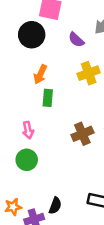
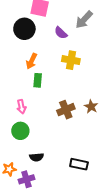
yellow cross: (89, 73) -> (71, 60), turned 30
black semicircle: (55, 206) -> (37, 157), moved, turned 64

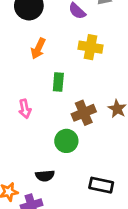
green rectangle: (38, 80) -> (58, 82), moved
green circle: (20, 131) -> (66, 141), moved

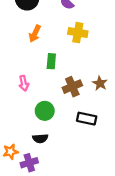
green circle: (66, 141) -> (45, 111), moved
black rectangle: (101, 185) -> (87, 119), moved

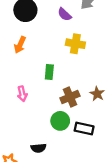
orange arrow: (35, 34) -> (20, 45), moved
green circle: (45, 111) -> (60, 121), moved

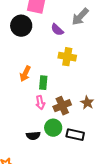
orange arrow: (20, 45) -> (25, 74), moved
pink arrow: (22, 94) -> (40, 103), moved
black semicircle: (38, 148) -> (33, 136), moved

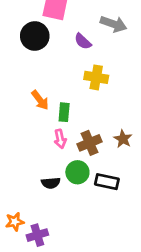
gray arrow: (80, 17) -> (114, 24), turned -114
orange arrow: (25, 74) -> (40, 100), turned -63

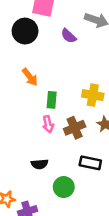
yellow cross: (96, 77) -> (93, 95), moved
orange arrow: (40, 100) -> (30, 77), moved
green circle: (77, 172) -> (64, 187), moved

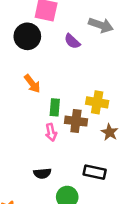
brown cross: (75, 128) -> (76, 121), moved, turned 30

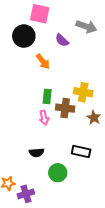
orange arrow: (32, 84) -> (43, 61), moved

